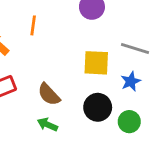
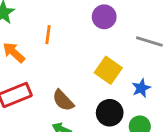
gray line: (135, 48) -> (149, 41), moved
yellow square: (96, 63) -> (108, 70), turned 32

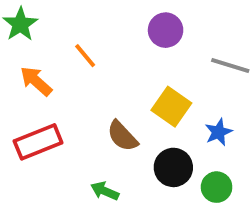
orange line: (48, 35) -> (85, 56), turned -48
brown semicircle: (63, 100) -> (122, 136), moved

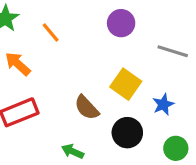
orange line: (85, 56) -> (51, 33), moved
green circle: (217, 187) -> (176, 148), moved

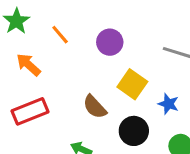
purple circle: (121, 23) -> (110, 42), moved
blue star: (163, 104) -> (168, 104), turned -30

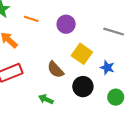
orange line: (60, 35) -> (31, 19), turned -32

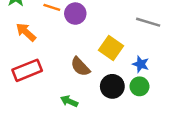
purple circle: (66, 24) -> (75, 14), moved
green circle: (116, 97) -> (139, 86), moved

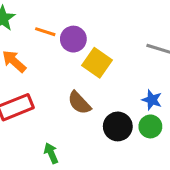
yellow square: (111, 48) -> (97, 63), moved
green arrow: (69, 101) -> (51, 153), moved, turned 42

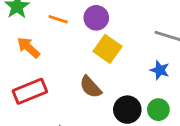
purple circle: (73, 39) -> (96, 18), moved
blue star: (152, 100) -> (160, 70), moved

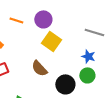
green circle: (158, 110) -> (87, 75), moved

